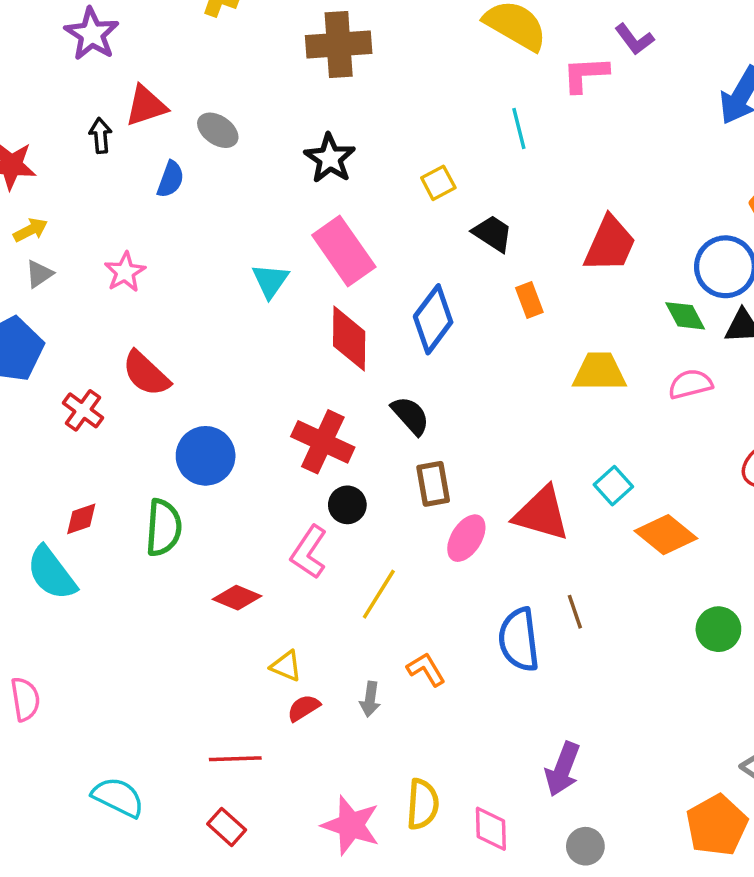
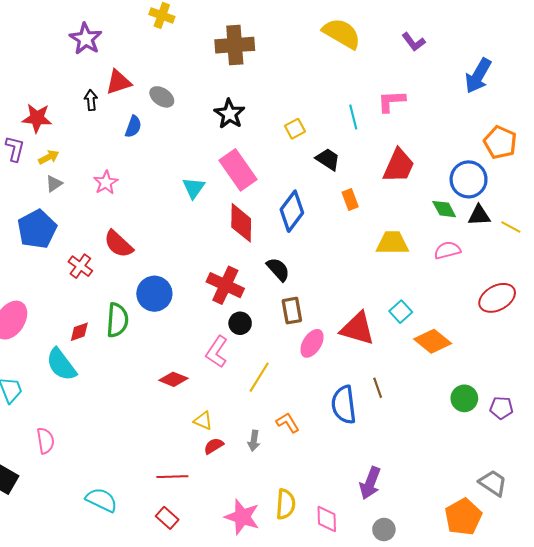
pink L-shape: (585, 74) -> (391, 101), moved
cyan line: (519, 129) -> (353, 117), moved
green semicircle: (164, 528) -> (117, 320), moved

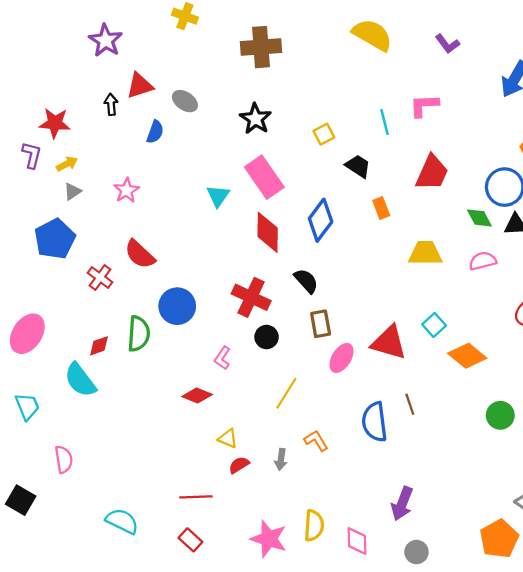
pink L-shape: (217, 352) -> (222, 358), moved, size x0.7

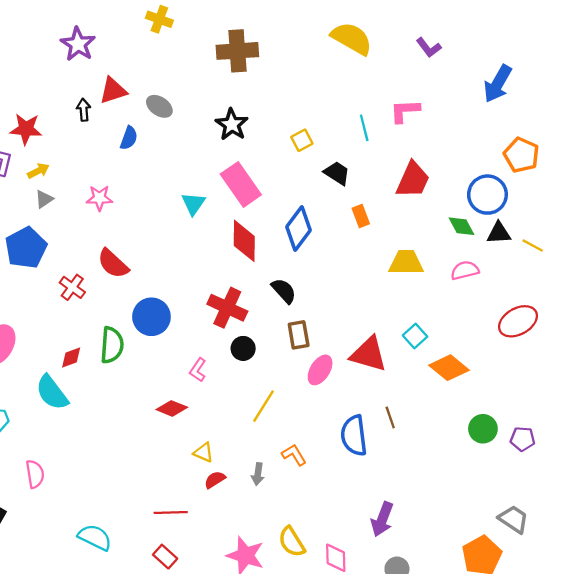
pink star: (126, 190) -> (99, 198), turned 30
yellow semicircle: (314, 526) -> (292, 542), turned 144

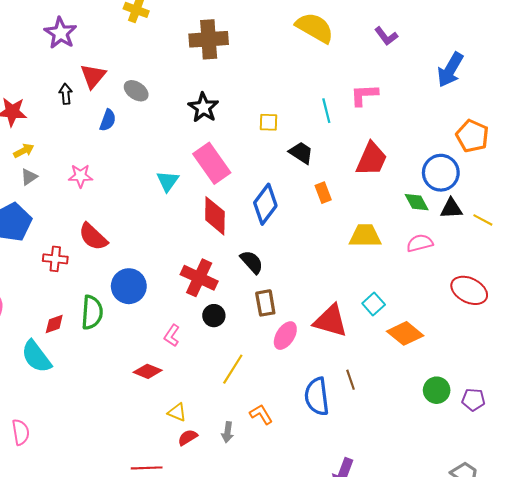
red triangle: (113, 91) -> (93, 76), turned -32
yellow square: (302, 140) -> (269, 122), turned 30
red cross: (72, 287) -> (55, 259), turned -30
red ellipse: (518, 321) -> (469, 290), turned 56

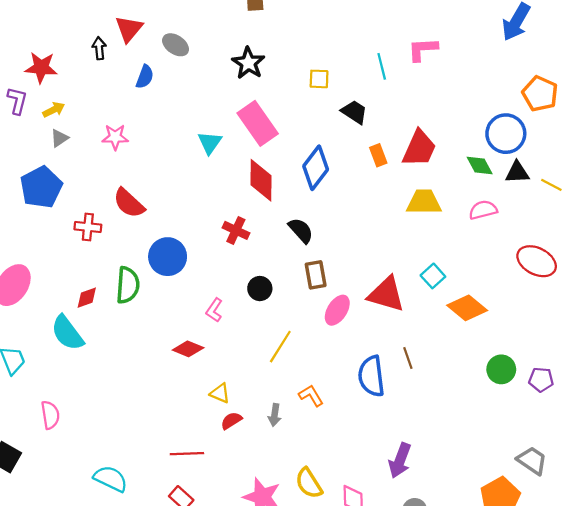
red trapezoid: (371, 159) -> (419, 148), moved
red cross: (199, 278) -> (236, 230), moved, size x0.7

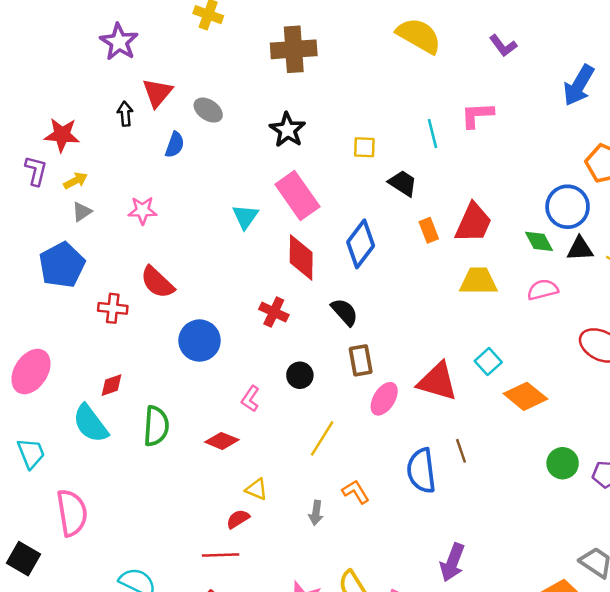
green semicircle: (128, 285) -> (156, 426), moved
pink semicircle: (50, 415) -> (72, 513), size x1.5
red semicircle: (231, 421) -> (238, 519), moved

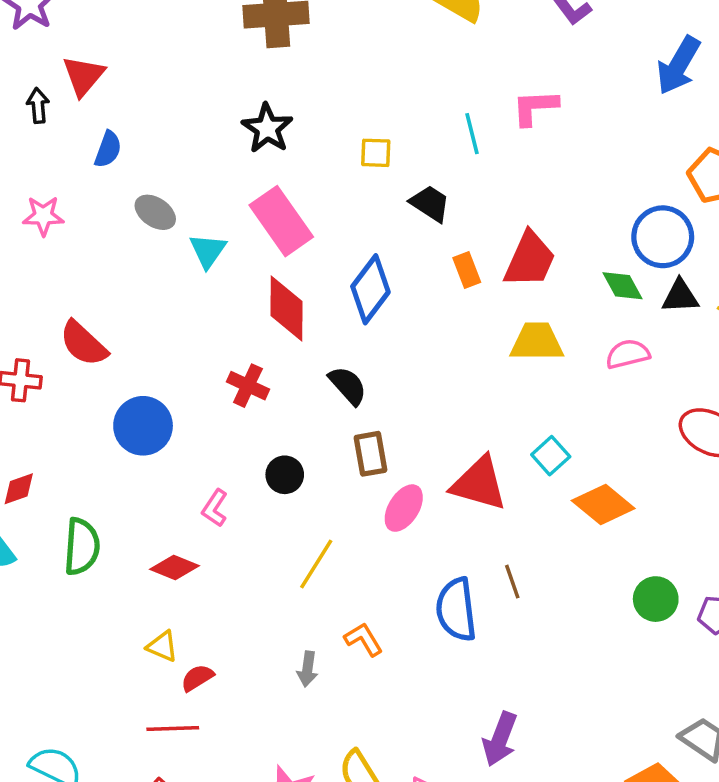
gray ellipse: (208, 110) -> (155, 212), moved
pink star: (143, 210) -> (43, 216), moved
yellow triangle: (257, 489) -> (162, 646), moved

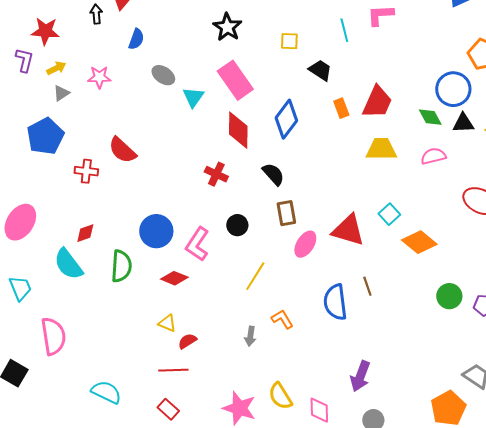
blue circle: (143, 426) -> (156, 231), moved
pink L-shape: (215, 508) -> (197, 244), size x1.6

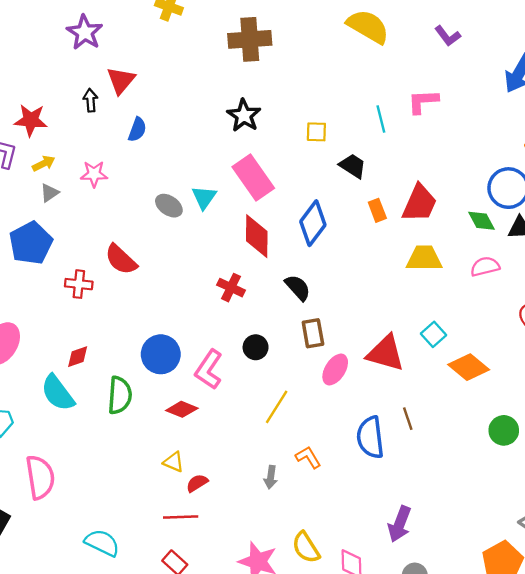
gray ellipse: (163, 75) -> (169, 206), moved

